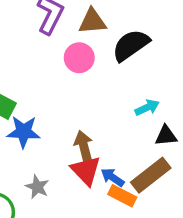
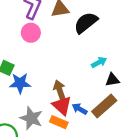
pink circle: (79, 58) -> (31, 33), moved
gray star: (37, 187) -> (31, 118), size x1.5
orange rectangle: (122, 196) -> (59, 122), moved

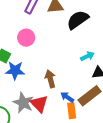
pink circle: (31, 33) -> (26, 38), moved
red triangle: (62, 106) -> (39, 104), moved
orange rectangle: (59, 122) -> (72, 111), moved, turned 56

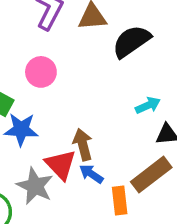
blue arrow: (67, 97) -> (91, 174), moved
red triangle: (39, 104) -> (61, 165), moved

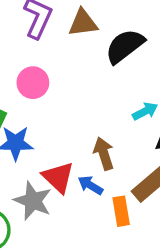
brown arrow: (83, 144) -> (104, 154), moved

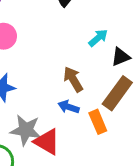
red triangle: (58, 177) -> (47, 142), moved

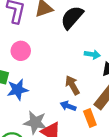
cyan arrow: (98, 38) -> (92, 54), turned 48

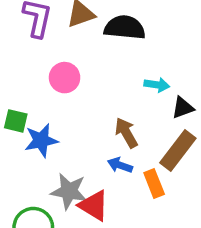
black semicircle: (72, 17) -> (125, 27), turned 55
pink circle: (21, 51) -> (65, 78), moved

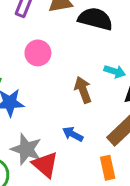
brown arrow: (126, 133) -> (83, 90), moved
orange rectangle: (154, 184) -> (108, 168), moved

